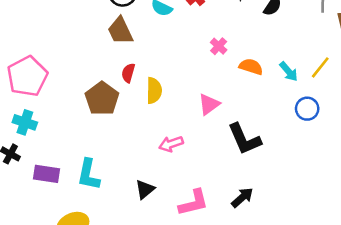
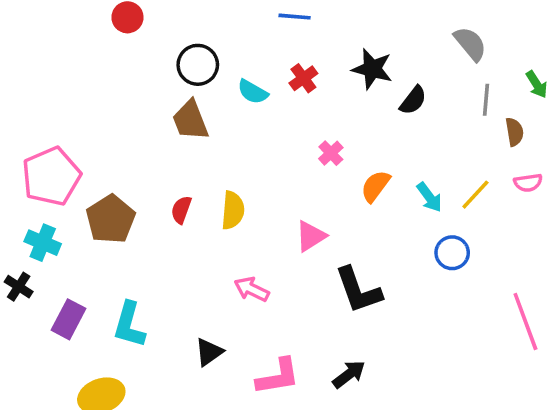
orange semicircle: (251, 67) -> (375, 186), turned -75
red semicircle: (128, 73) -> (181, 210), moved
brown pentagon: (102, 99) -> (111, 219), moved
pink arrow: (171, 144) -> (252, 289), turned 40
purple rectangle: (46, 174) -> (68, 319), turned -75

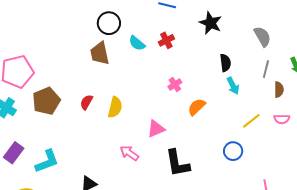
black star: (372, 69) -> (211, 23), moved
black semicircle: (413, 100) -> (225, 63), turned -54
cyan arrow: (429, 197) -> (233, 86), moved
pink arrow: (252, 289) -> (129, 153), moved
cyan L-shape: (129, 325) -> (47, 161), turned -136

